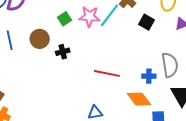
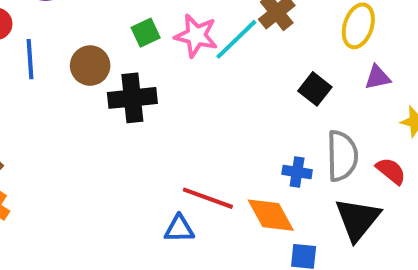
black square: (147, 22) -> (315, 89), moved
black cross: (63, 52) -> (132, 98), size x1.6
red line: (107, 73) -> (208, 198), moved

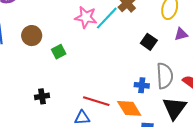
green square: (146, 33) -> (59, 52), moved
black cross: (132, 98) -> (42, 96), moved, size x0.6

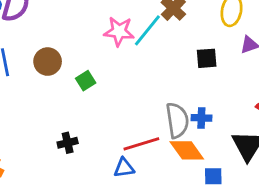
black square: (149, 42) -> (207, 58), turned -35
gray semicircle: (165, 76) -> (177, 120), moved
red line: (96, 101) -> (141, 144), turned -30

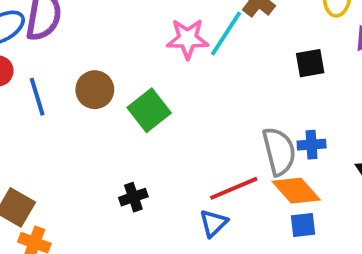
green square: (86, 81) -> (149, 110), size x1.5
blue triangle: (124, 168) -> (213, 223), turned -30
blue square: (213, 176) -> (303, 225), moved

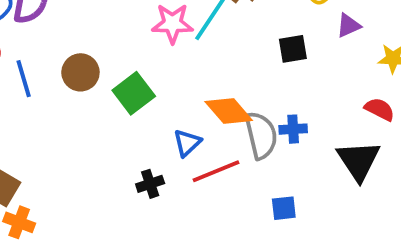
orange diamond: (296, 191) -> (229, 111), moved
black cross: (133, 197) -> (150, 184), moved
blue triangle: (213, 223) -> (187, 143), moved

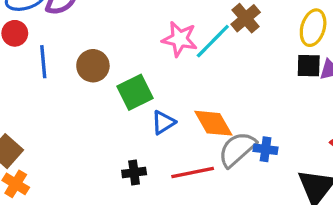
black square: (293, 49) -> (309, 66), moved
gray semicircle: (261, 135) -> (237, 149), turned -129
blue triangle: (187, 143) -> (163, 122), moved

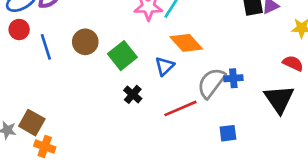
blue triangle: (163, 122) -> (165, 66), moved
orange diamond: (213, 123) -> (186, 43), moved
black cross: (134, 173) -> (133, 94), moved, turned -30

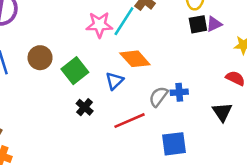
gray semicircle: (211, 83) -> (158, 97), size x0.7
black triangle: (279, 99) -> (222, 112), size x0.7
blue square: (228, 133) -> (174, 144), size x1.5

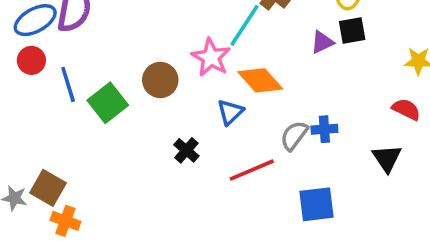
purple triangle: (214, 24) -> (322, 42), moved
pink star: (99, 25) -> (211, 57), moved, turned 30
brown circle: (40, 58) -> (160, 80), moved
green square: (75, 71) -> (108, 103), moved

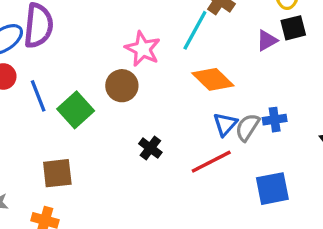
pink star: (211, 57) -> (143, 49), moved
blue triangle: (230, 112) -> (225, 124), moved
brown square: (48, 188) -> (57, 173), moved, turned -32

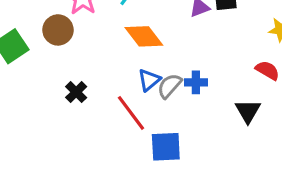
red line: (211, 162) -> (131, 113), turned 72
blue square: (272, 189) -> (166, 147), moved

